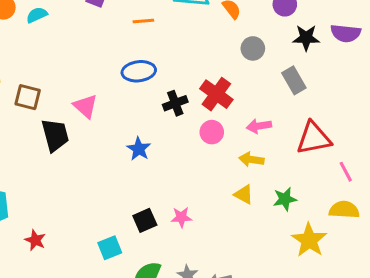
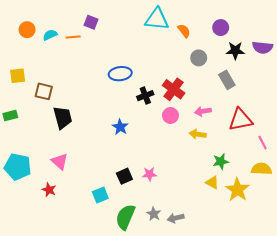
orange line: (143, 21) -> (73, 37), moved
pink triangle: (86, 106) -> (60, 162), moved
yellow triangle: (244, 194) -> (212, 182), moved

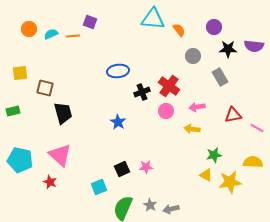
red triangle: (241, 120) -> (233, 115), size x0.7
pink line: (263, 143) -> (257, 128), moved, turned -32
pink triangle: (60, 162) -> (60, 155), size x1.4
yellow star: (237, 190) -> (230, 182), turned 30

